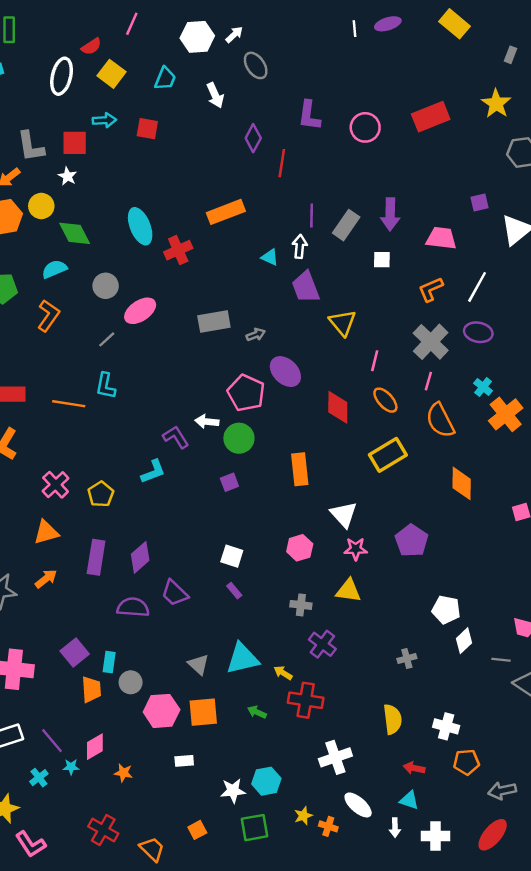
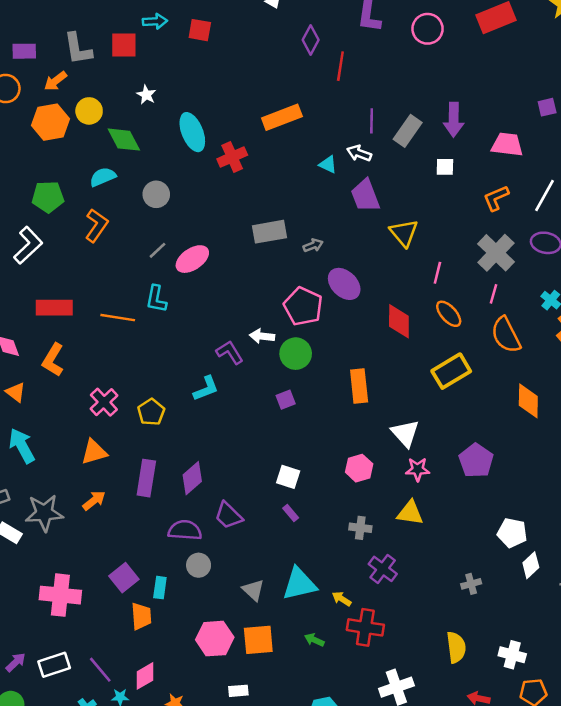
white star: (67, 176) -> (146, 95), moved
white arrow: (300, 246) -> (359, 153), turned -75
pink ellipse: (140, 311) -> (192, 259), moved
gray circle: (131, 682) -> (199, 565), moved

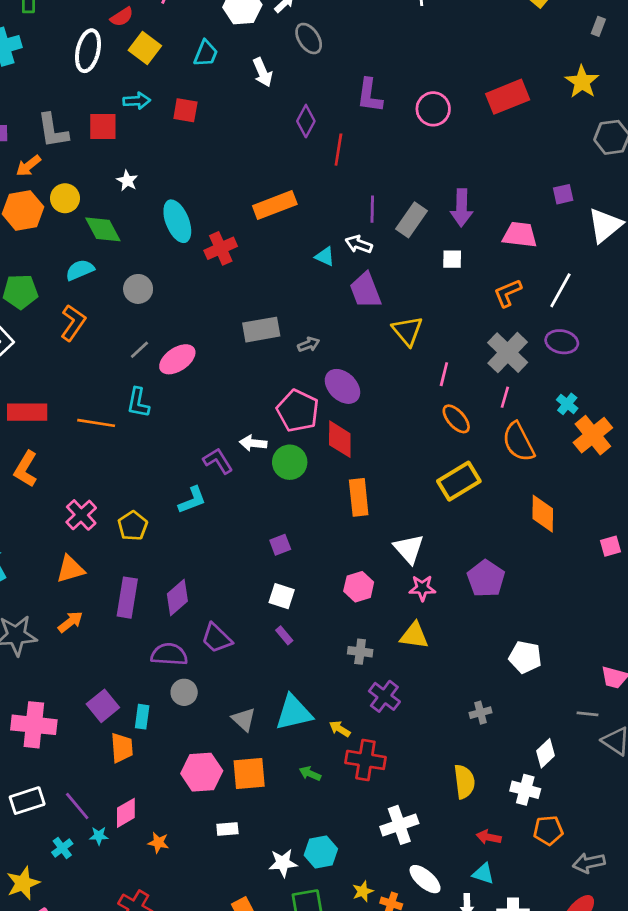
red diamond: (399, 321) -> (340, 439), moved
purple square: (286, 400) -> (280, 545), moved
white diamond: (531, 565) -> (546, 753), moved

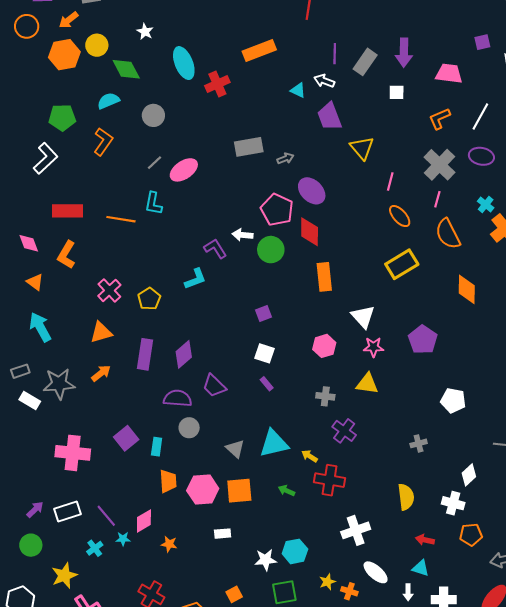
orange trapezoid: (122, 748) -> (168, 481), moved

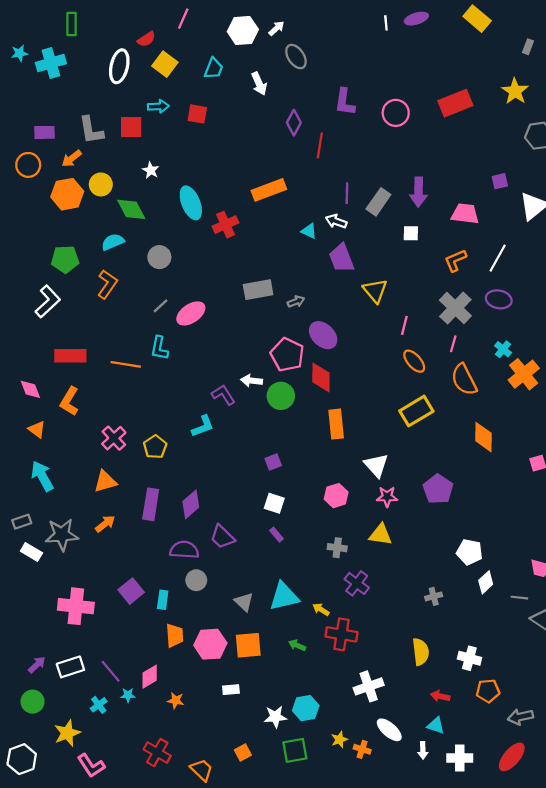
white diamond: (469, 475) -> (486, 582), moved

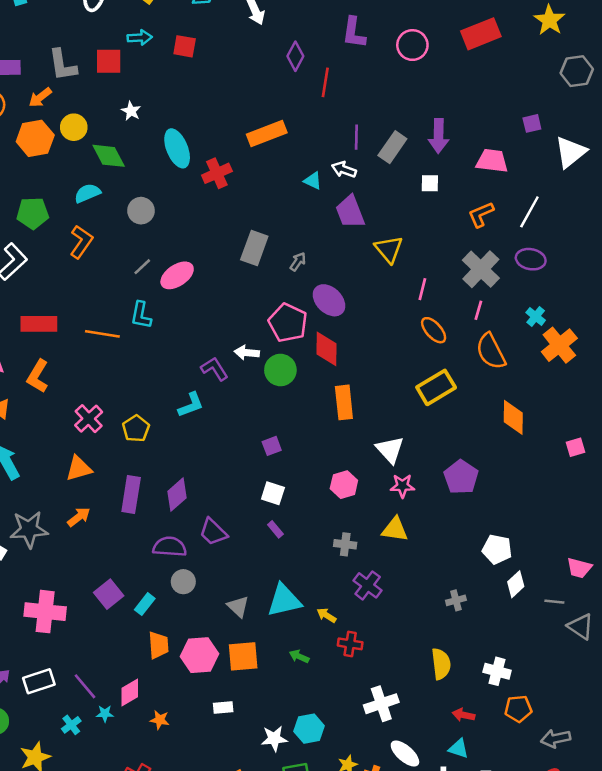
gray rectangle: (258, 290) -> (254, 248), turned -60
gray arrow: (296, 302) -> (298, 262), turned -35
cyan rectangle: (163, 600) -> (145, 604), turned 30
red cross: (342, 634) -> (350, 644), size x0.7

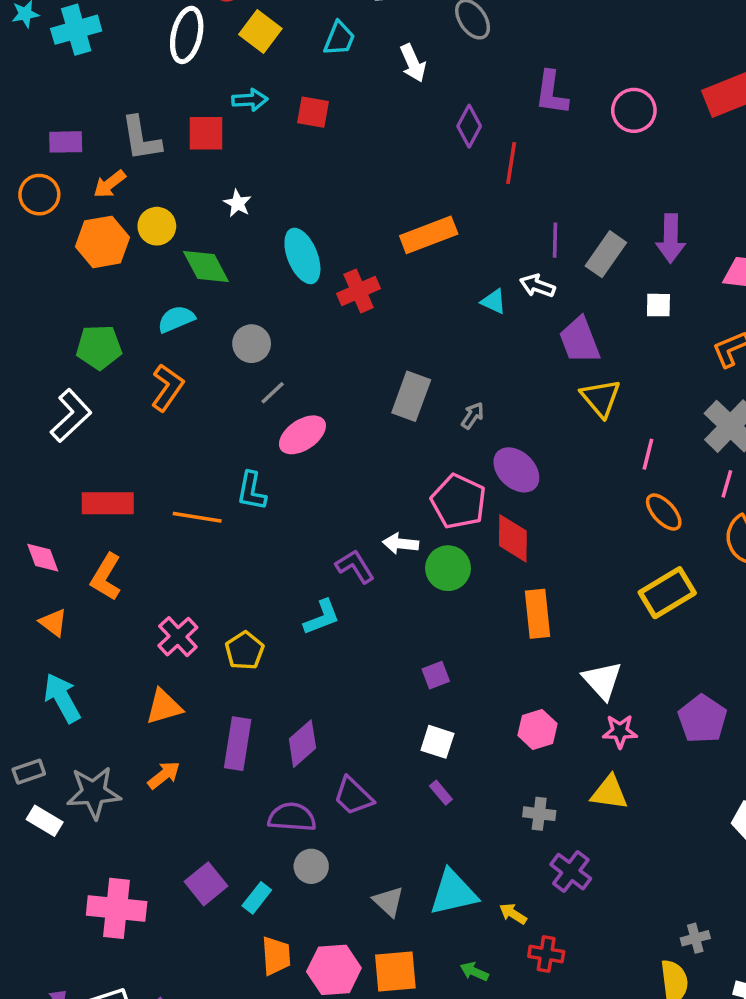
purple trapezoid: (350, 212) -> (580, 340), moved
gray line: (142, 267) -> (273, 393), moved
gray cross: (456, 600) -> (695, 938), moved

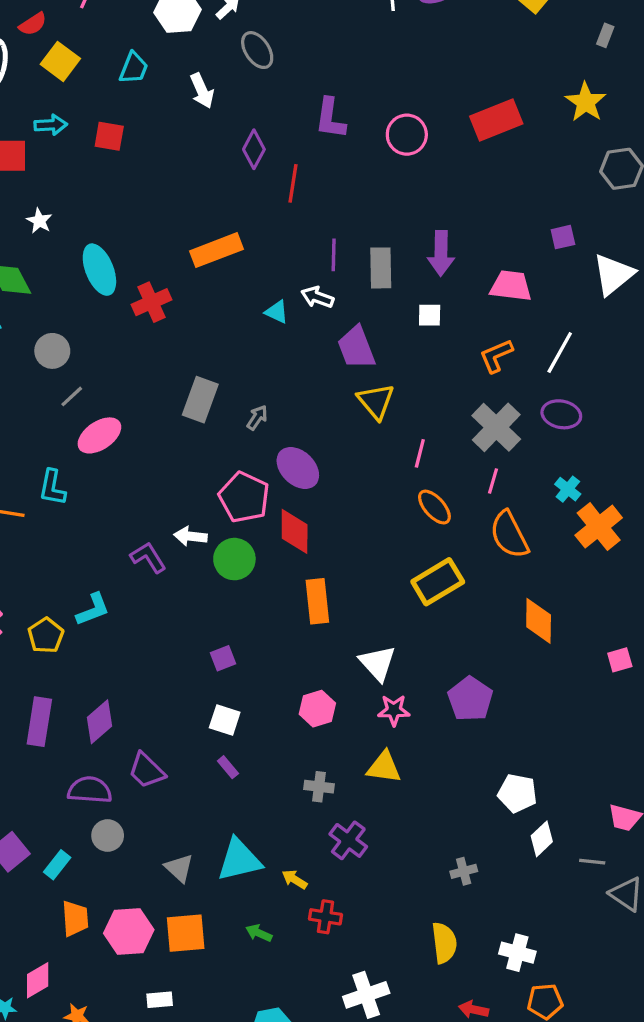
gray rectangle: (606, 254) -> (381, 268), turned -36
cyan L-shape: (322, 617) -> (93, 609), moved
gray cross: (695, 938) -> (464, 871), moved

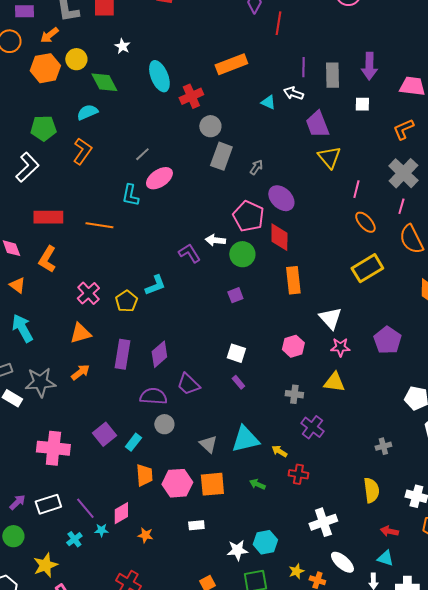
gray circle: (52, 351) -> (210, 126), moved
cyan L-shape: (52, 488) -> (130, 195), moved
purple square: (223, 658) -> (235, 295), moved

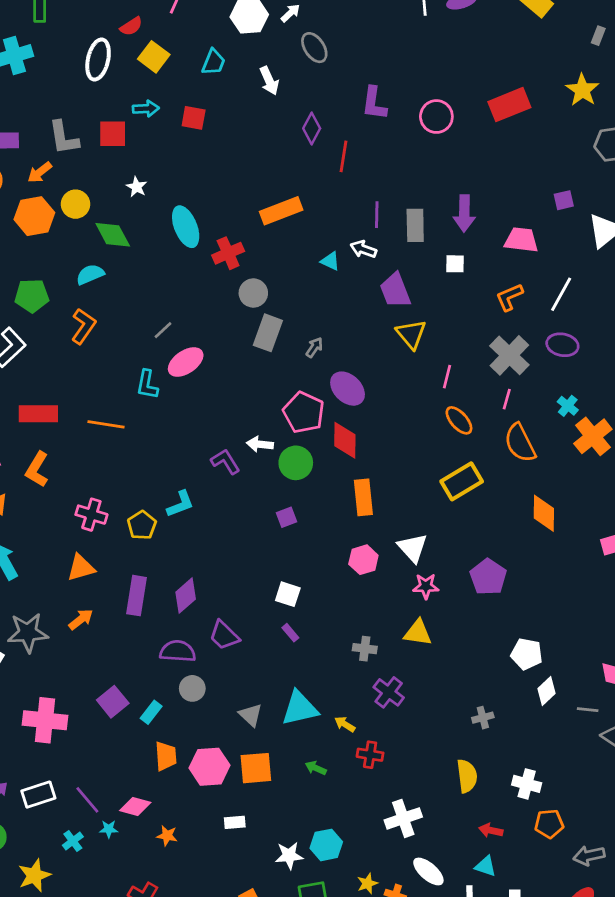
pink cross: (88, 293) -> (91, 515), turned -30
pink hexagon: (293, 346) -> (363, 560), moved
pink diamond: (121, 513) -> (135, 806), turned 45

